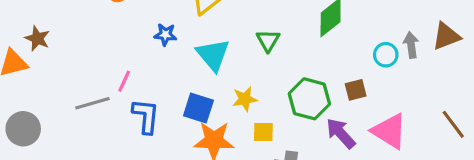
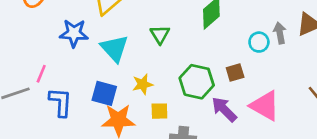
blue star: (165, 35) -> (74, 33), size x1.5

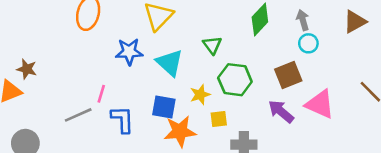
gray arrow: (280, 33) -> (303, 20), moved
brown square: (235, 73) -> (288, 75), size x1.5
green hexagon: (197, 82) -> (235, 80), moved

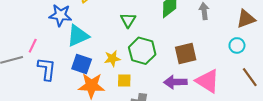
cyan circle: (308, 43) -> (237, 45), moved
cyan triangle: (170, 63) -> (78, 36), moved, turned 45
purple arrow: (281, 111) -> (175, 82), turned -50

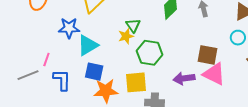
brown square: (186, 53) -> (208, 55), moved, turned 30
yellow star: (112, 59) -> (126, 36), moved
yellow square: (124, 80) -> (136, 82), size x1.6

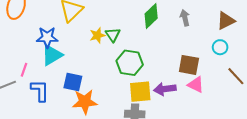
yellow star: (126, 36) -> (97, 35), moved
cyan triangle: (88, 45) -> (52, 55), moved
pink triangle: (214, 74) -> (196, 85), size x0.7
yellow square: (136, 82) -> (140, 92), moved

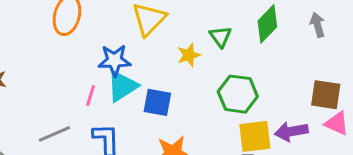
green triangle: (113, 35) -> (220, 37), moved
pink line: (24, 70) -> (91, 96), moved
blue square: (73, 82) -> (157, 102), moved

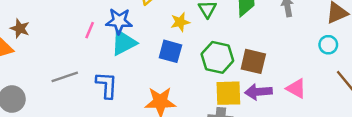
brown square: (326, 95) -> (253, 61), moved
pink line: (91, 96) -> (90, 30), moved
blue square: (157, 102) -> (170, 51), moved

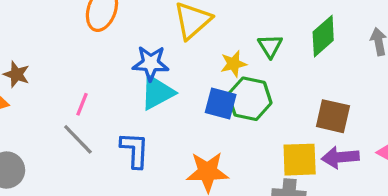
pink line: (90, 30) -> (82, 104), moved
green hexagon: (217, 57) -> (250, 99), moved
gray line: (65, 77) -> (78, 139), turned 65

